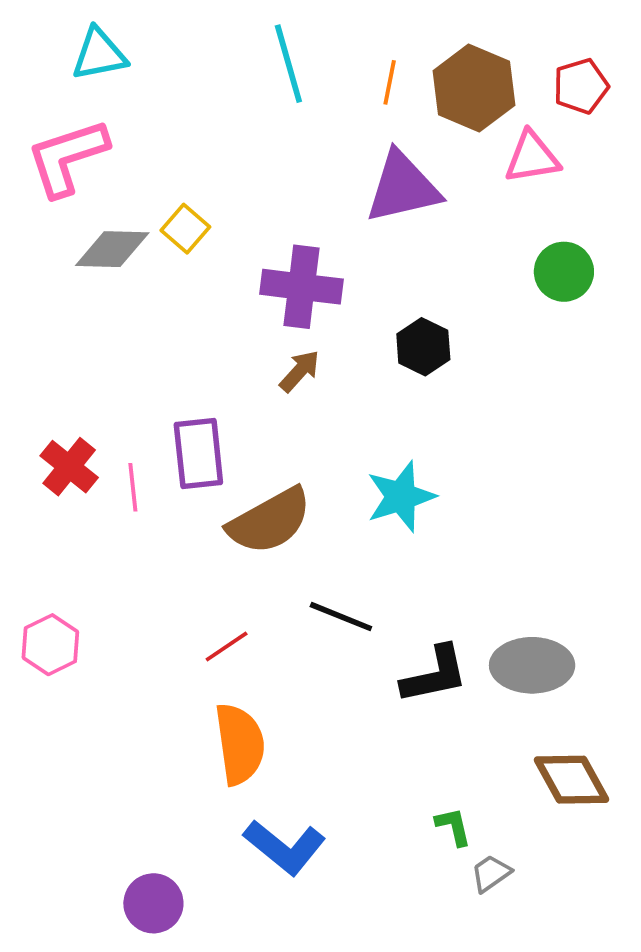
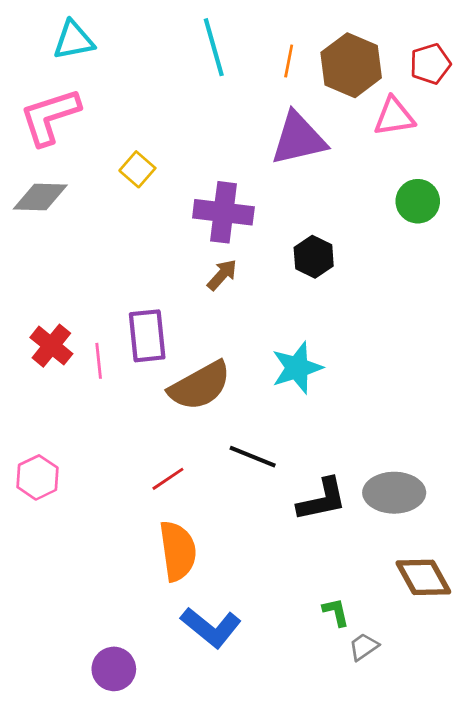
gray diamond: (112, 249) -> (40, 197), moved

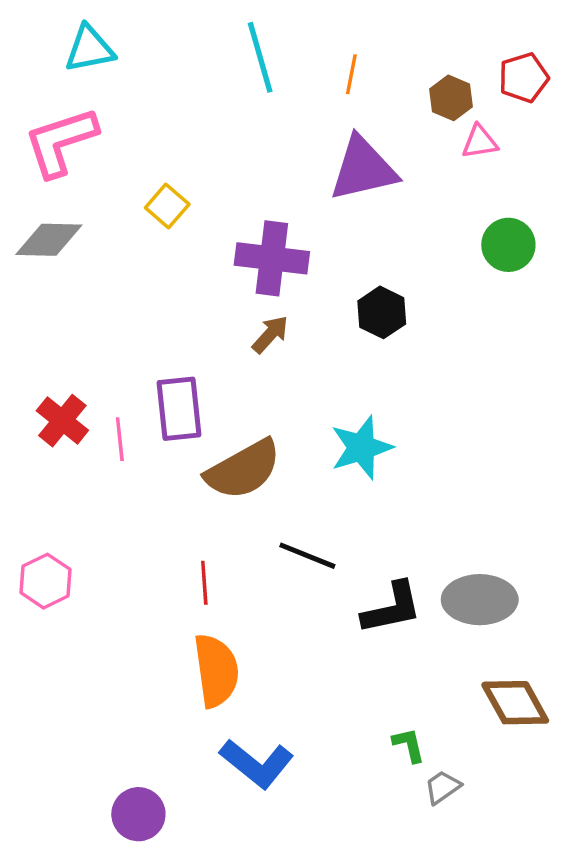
brown hexagon: (351, 65) -> (451, 98), moved, size x0.6
pink triangle: (394, 117) -> (480, 142), size x0.7
red line: (168, 479) -> (204, 583), turned -60

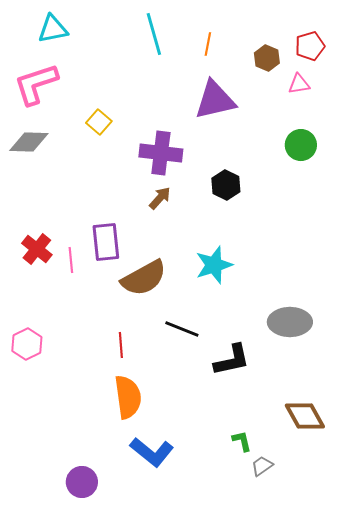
pink triangle: (480, 142) -> (299, 84), moved
gray ellipse: (480, 600) -> (290, 322), moved

